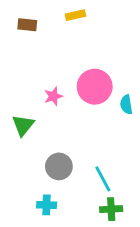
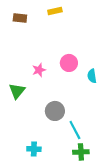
pink circle: (95, 87) -> (69, 63), size x0.7
gray circle: (59, 166) -> (55, 111), moved

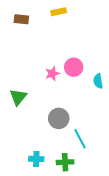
pink star: (39, 70) -> (52, 74), moved
green cross: (81, 152) -> (65, 162), moved

